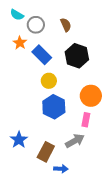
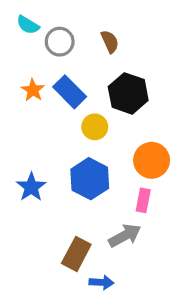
orange star: (20, 43) -> (33, 90), moved
yellow circle: (49, 81) -> (95, 127), moved
blue star: (19, 140) -> (31, 187), moved

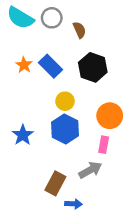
cyan semicircle: (28, 25) -> (20, 18), size x1.6
gray circle: (60, 42) -> (52, 18), moved
yellow circle: (95, 127) -> (65, 101), moved

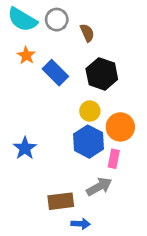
orange star: (24, 65) -> (26, 55), moved
yellow circle: (65, 101) -> (90, 111), moved
blue hexagon: (65, 129) -> (89, 142), moved
brown rectangle: (55, 183) -> (61, 201), turned 55

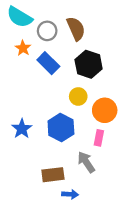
gray circle: (57, 20) -> (47, 31), moved
brown semicircle: (87, 33) -> (76, 29), size x1.5
blue hexagon: (89, 142) -> (61, 128), moved
gray arrow: (99, 187) -> (86, 162), turned -95

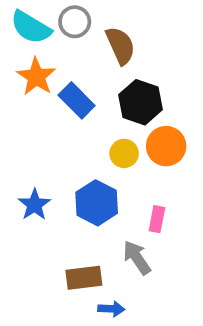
gray circle: (47, 31) -> (75, 22), moved
orange star: (23, 48) -> (36, 77), size x1.5
orange circle: (105, 110) -> (166, 146), moved

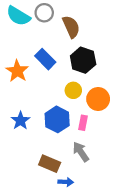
orange star: (36, 77) -> (17, 71), moved
orange circle: (166, 146) -> (98, 99), moved
pink rectangle: (157, 219) -> (83, 123), moved
brown rectangle: (84, 278) -> (50, 164), turned 30

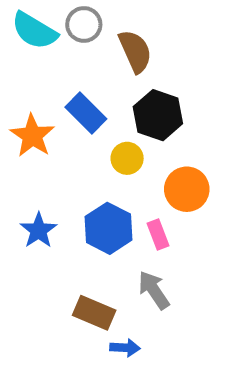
yellow circle: (73, 90) -> (127, 158), moved
pink rectangle: (83, 123) -> (158, 234), turned -32

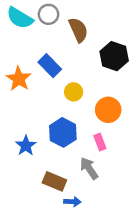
black hexagon: (158, 115) -> (114, 56), moved
blue star: (39, 230) -> (26, 146), moved
pink rectangle: (158, 234) -> (100, 142), moved

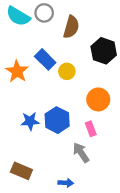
brown semicircle: (78, 30) -> (71, 27), turned 40
yellow circle: (74, 92) -> (67, 71), moved
blue star: (26, 146) -> (30, 121), moved, turned 30
brown rectangle: (54, 181) -> (21, 171), moved

